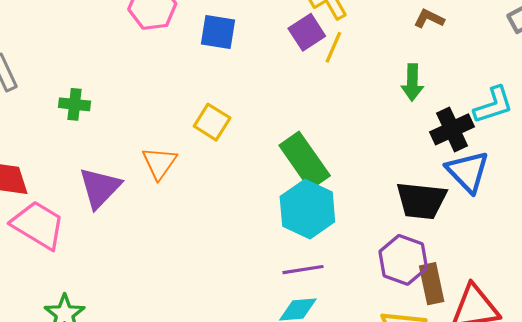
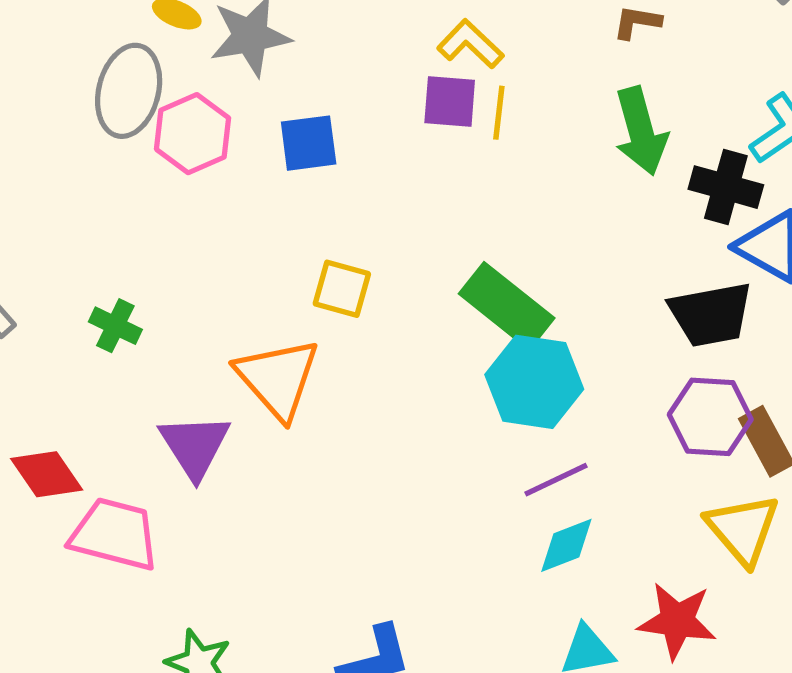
purple square: (307, 32) -> (450, 102), turned -36
green arrow: (412, 82) -> (641, 131), size x1.4
green cross: (75, 104) -> (115, 326), turned 36
black cross: (452, 129) -> (726, 187), turned -33
orange triangle: (159, 163) -> (278, 378), size x1.5

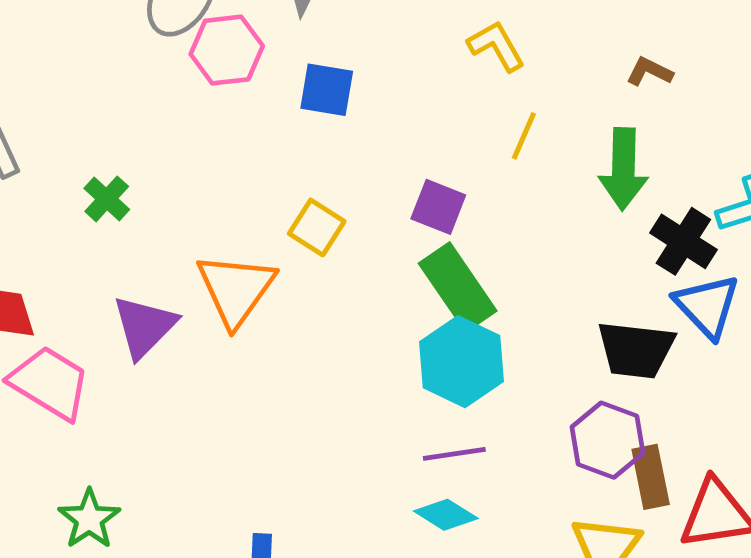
purple square: (450, 102) -> (438, 207), moved
yellow line: (499, 113) -> (524, 136), moved
cyan diamond: (566, 545) -> (446, 515), turned 36

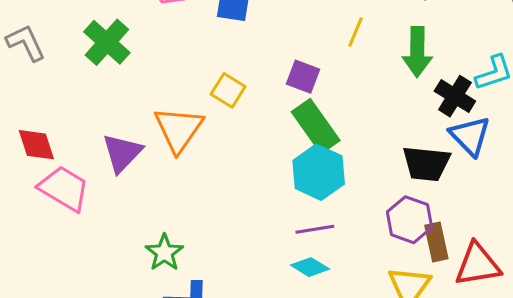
green cross: (107, 199) -> (107, 42), moved, size x1.6
green star: (89, 519) -> (164, 253), moved

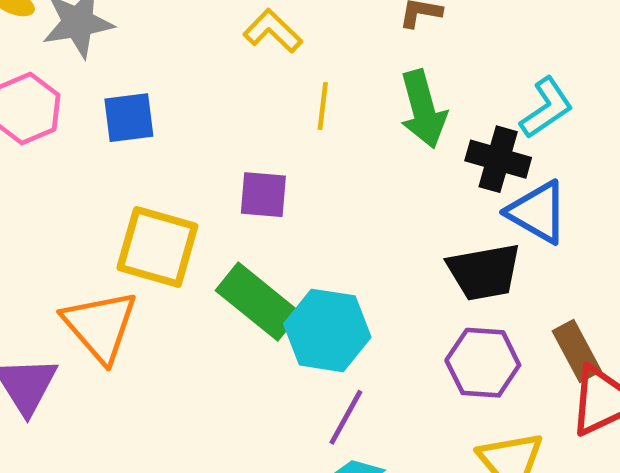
yellow square: (228, 90) -> (157, 247), size x1.6
green rectangle: (316, 126) -> (258, 302), moved
purple line: (315, 229) -> (346, 417), turned -36
brown rectangle: (436, 242) -> (577, 351), moved

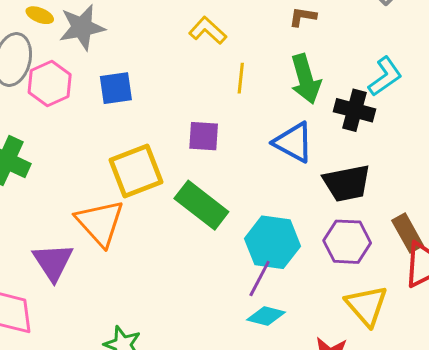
blue triangle: (538, 212) -> (293, 142), moved
yellow square: (157, 247) -> (136, 171), turned -36
cyan hexagon: (327, 330) -> (273, 242), moved

